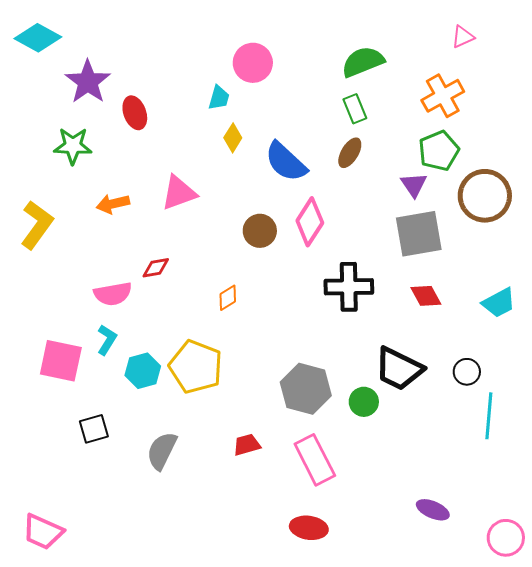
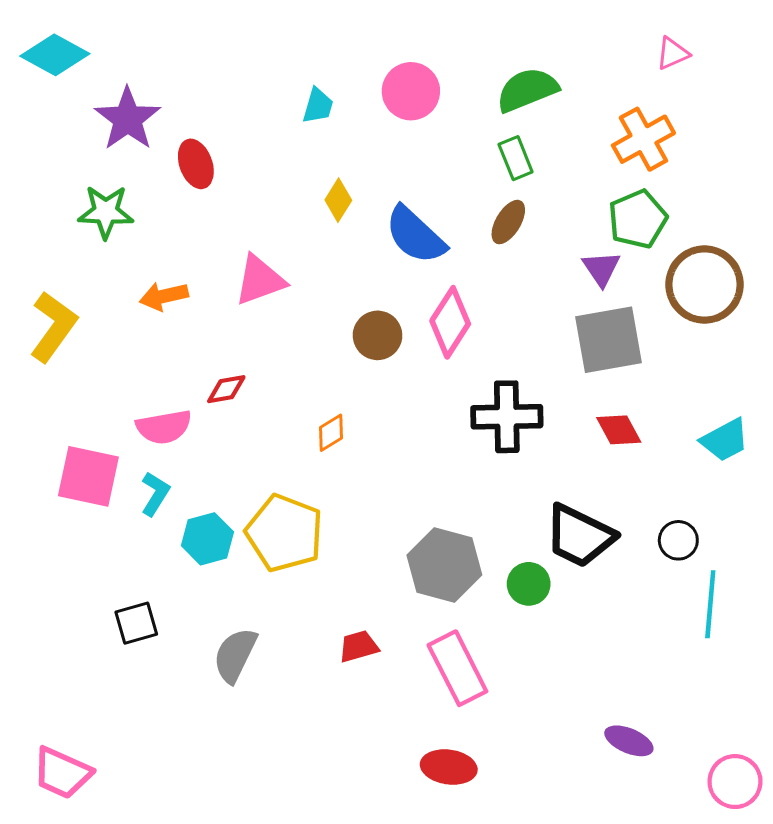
pink circle: (253, 63) -> (411, 91), moved
cyan trapezoid: (219, 98) -> (318, 106), moved
pink square: (61, 361) -> (88, 476), moved

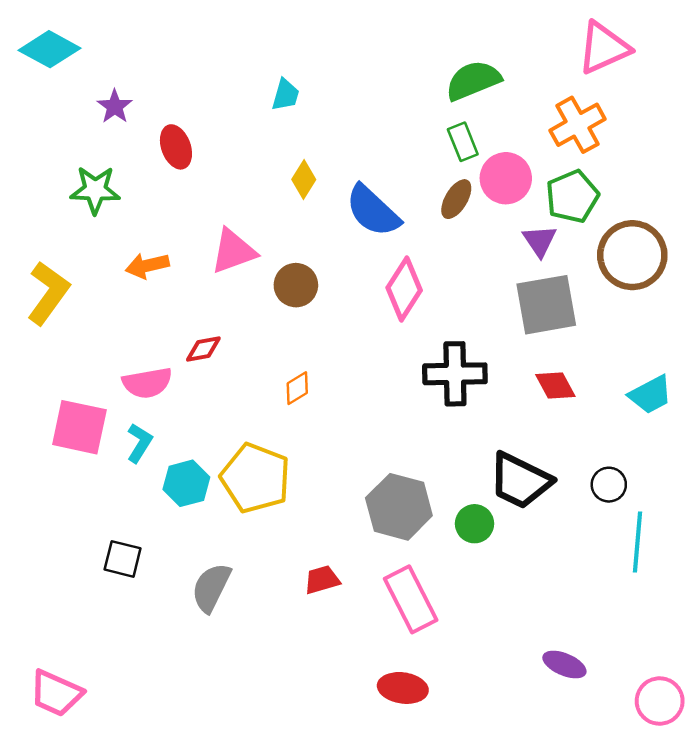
pink triangle: (673, 53) -> (604, 48), size x1.8
pink circle: (411, 91) -> (506, 178), moved
purple star: (128, 119) -> (115, 107), size x0.6
brown circle: (378, 335) -> (296, 285), moved
black square: (136, 623) -> (123, 559), turned 30

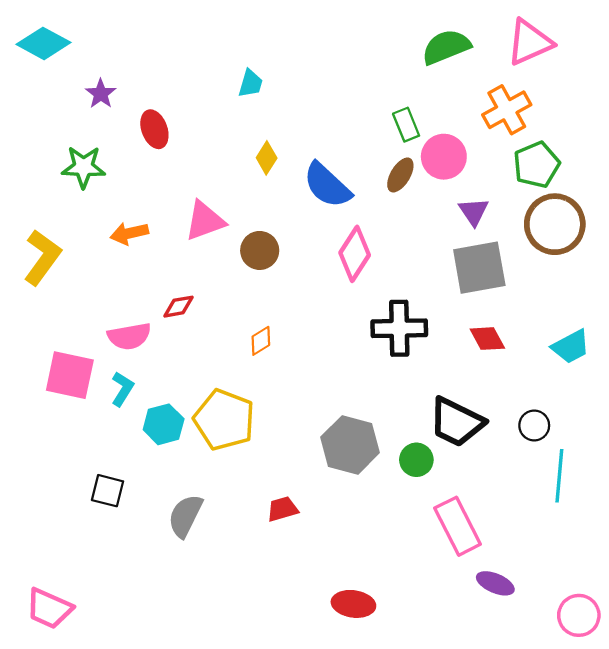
green semicircle: (473, 80) -> (446, 47), moved
green pentagon: (572, 196) -> (536, 165), moved
pink rectangle: (411, 599) -> (458, 526), moved

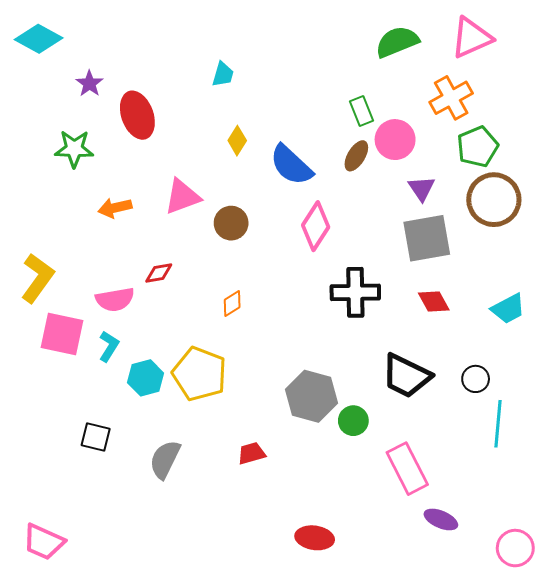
red ellipse: (154, 129) -> (137, 115), size x1.4
yellow L-shape: (42, 257) -> (38, 278), moved
green circle: (416, 460) -> (353, 421), moved

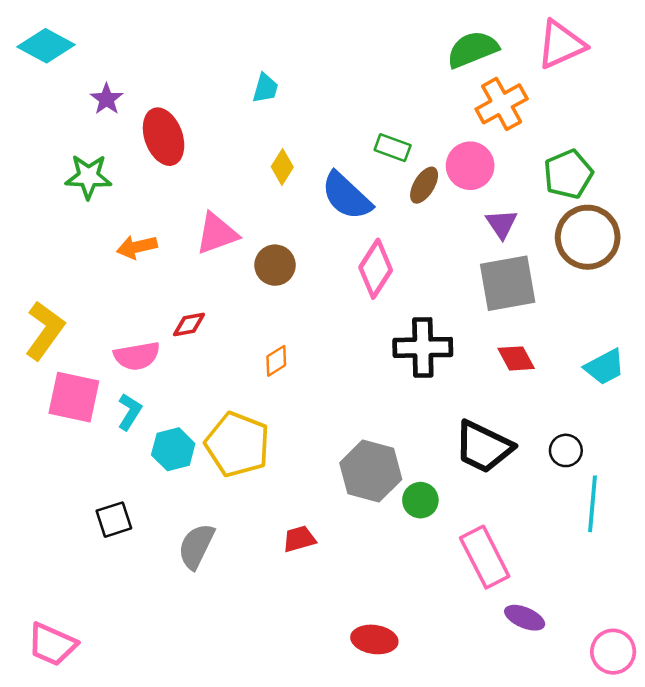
orange cross: (451, 98) -> (502, 104), moved
green rectangle: (361, 111) -> (393, 148), moved, turned -48
black square: (96, 437) -> (114, 520), turned -32

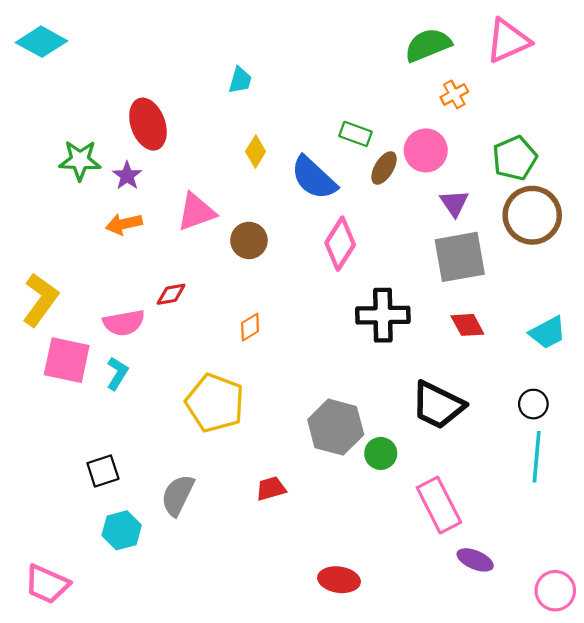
purple star: (107, 99) -> (127, 176), moved
orange cross: (502, 104) -> (454, 94), size x0.6
cyan hexagon: (173, 449) -> (122, 530), moved
black circle: (566, 450) -> (533, 404), moved

